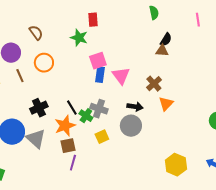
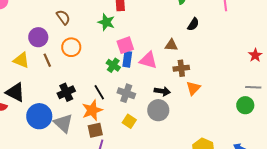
brown triangle: (162, 51) -> (171, 45), moved
pink triangle: (121, 76) -> (148, 60), turned -36
brown cross: (154, 84) -> (181, 68), turned 35
green cross: (86, 116) -> (113, 65), moved
yellow square: (102, 137) -> (129, 121), turned -32

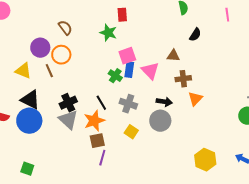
orange circle: (71, 47) -> (61, 55), moved
pink triangle: (148, 60) -> (150, 71), turned 30
black triangle: (15, 92) -> (30, 100), moved
blue circle: (39, 116) -> (29, 121), moved
gray triangle: (63, 123) -> (68, 120), moved

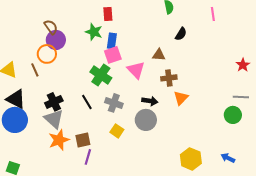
purple circle: (40, 48) -> (56, 40), moved
blue rectangle: (129, 70) -> (112, 41), moved
green cross: (115, 76) -> (101, 75), size x1.5
orange star: (94, 121) -> (59, 140), moved

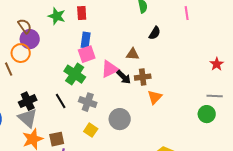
green star: (94, 32) -> (57, 16), moved
pink triangle: (136, 70) -> (110, 69), turned 48
black arrow: (150, 101) -> (124, 77), moved, turned 35

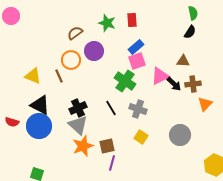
brown semicircle: (25, 26) -> (75, 33), turned -91
black semicircle: (155, 33) -> (190, 32), moved
purple circle: (30, 39) -> (94, 51), moved
blue rectangle: (86, 40) -> (136, 47), turned 42
gray circle: (120, 119) -> (180, 135), moved

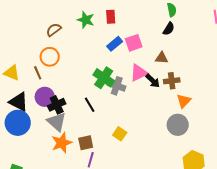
purple circle: (94, 51) -> (45, 97), moved
pink square: (137, 61) -> (134, 43), moved
gray cross: (138, 109) -> (117, 86), moved
gray circle: (180, 135) -> (178, 125), moved

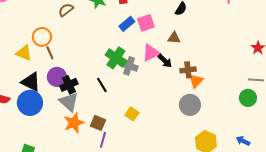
orange circle: (50, 57) -> (42, 37), moved
brown cross: (172, 81) -> (188, 70), moved
brown square: (86, 143) -> (98, 123), turned 35

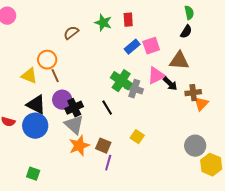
brown triangle: (174, 38) -> (179, 61), size x1.5
gray circle: (190, 105) -> (195, 146), moved

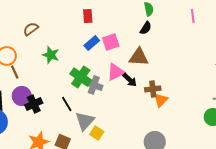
green star: (103, 23) -> (51, 55), moved
gray triangle: (74, 125) -> (85, 121), moved, turned 30

